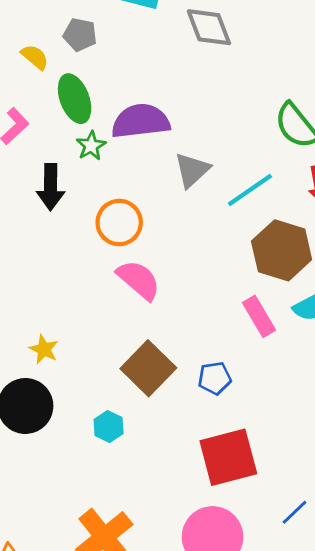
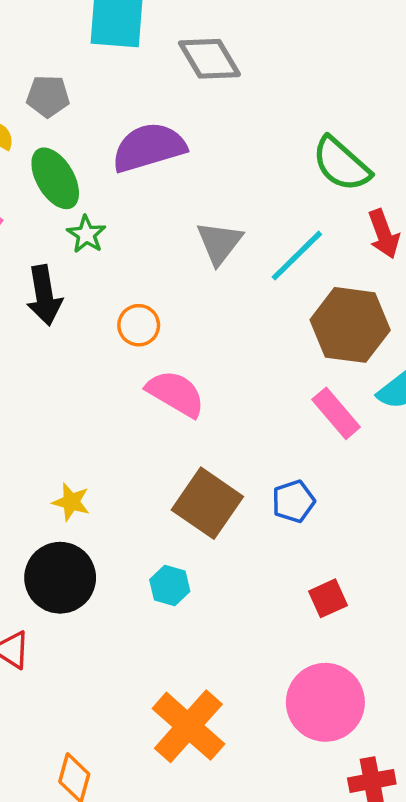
purple semicircle: (141, 121) -> (149, 147), moved
orange circle: (119, 223) -> (139, 325), size x0.7
red square: (228, 457) -> (328, 598), size x0.5

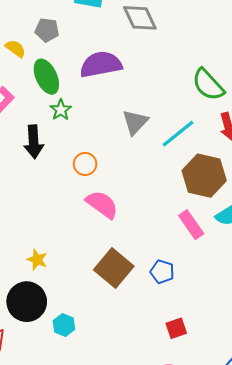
blue pentagon: (293, 501) -> (162, 272), turned 30
cyan hexagon: (170, 585) -> (64, 325), moved

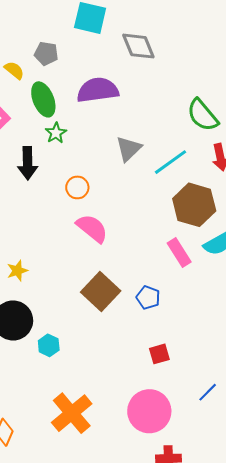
yellow star: (37, 260) -> (17, 271), moved, turned 30

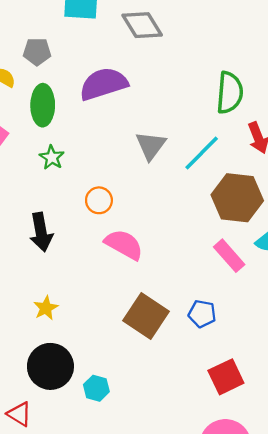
green ellipse: (43, 99) -> (43, 105), turned 32
green semicircle: (203, 115) -> (230, 93), turned -126
green star: (56, 133) -> (52, 157), moved
black arrow: (28, 163) -> (41, 232), moved
red square: (159, 354) -> (226, 377), size x1.4

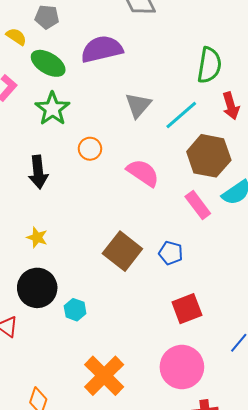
green ellipse: (43, 105) -> (48, 63), turned -64
green star: (52, 157) -> (52, 109), size x1.6
pink semicircle: (124, 245) -> (143, 173), moved
yellow star: (46, 308) -> (37, 237), turned -30

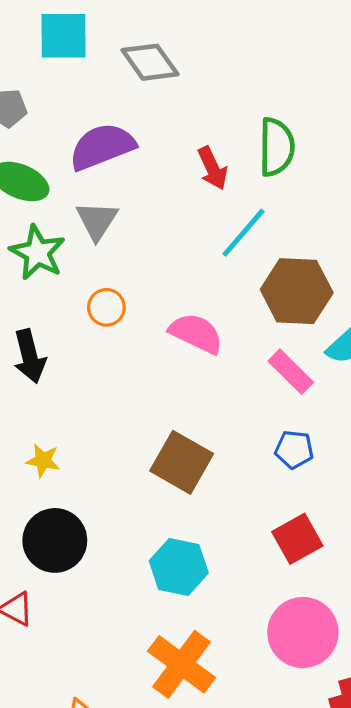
gray triangle: (138, 105) -> (97, 221), moved
red arrow: (231, 106) -> (212, 168), moved
blue pentagon: (171, 253) -> (294, 450), moved
cyan hexagon: (75, 310) -> (179, 567), moved, size x1.6

